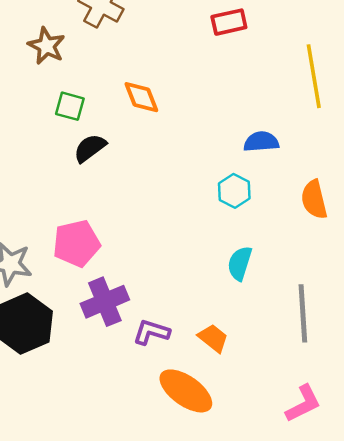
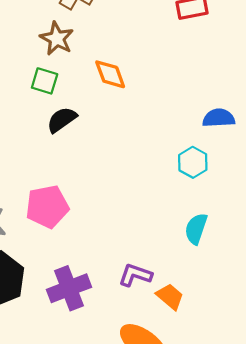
brown star: (46, 46) -> (57, 39), moved
purple cross: (105, 302) -> (69, 288), moved
purple L-shape: (151, 332) -> (135, 275), moved

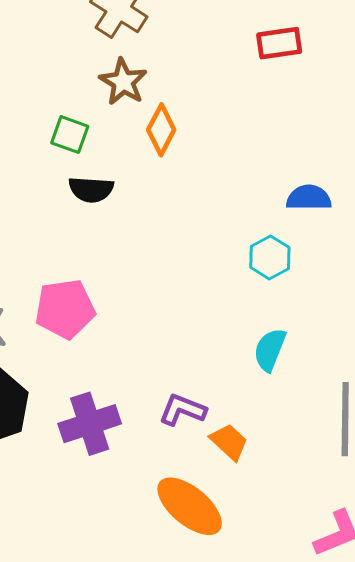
brown star: (57, 39) -> (123, 82), moved
orange diamond: (110, 74) -> (161, 130), turned 45
black semicircle: (62, 120) -> (91, 189), turned -144

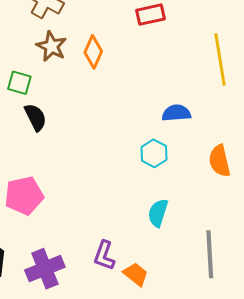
orange diamond: (161, 130) -> (93, 52), moved
black semicircle: (91, 189) -> (36, 117), turned -116
purple L-shape: (182, 410) -> (104, 256), turned -88

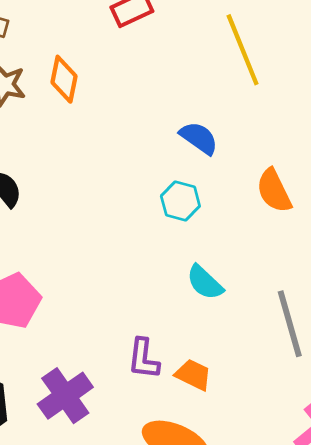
blue semicircle: (176, 113) -> (199, 138), turned 52
cyan semicircle: (158, 213) -> (205, 282), turned -52

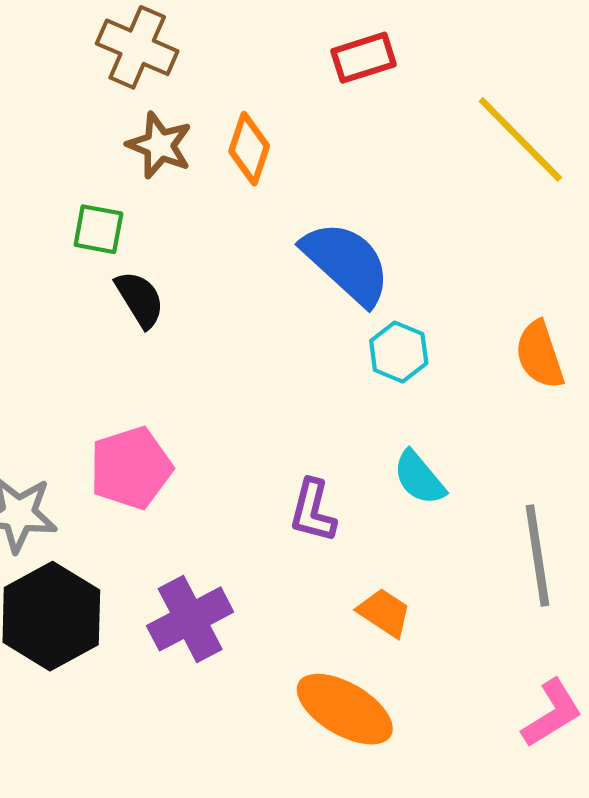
yellow line: (243, 50) -> (520, 139), turned -30
blue semicircle: (199, 138) -> (346, 263), moved, size x1.6
purple L-shape: (144, 359) -> (313, 511), moved

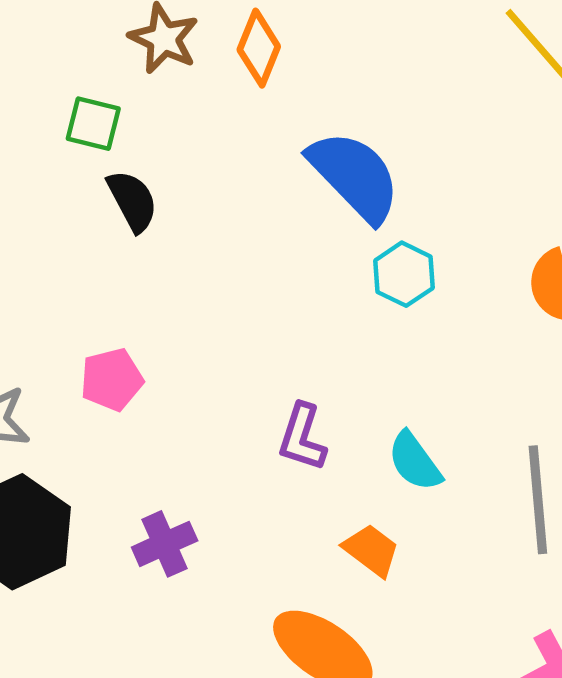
pink pentagon: (131, 468) -> (112, 380), size x0.7
cyan semicircle: (419, 478) -> (415, 461), moved
purple cross: (190, 619) -> (165, 544), size x0.7

